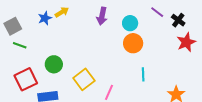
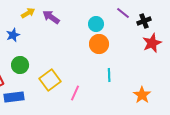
purple arrow: (102, 16) -> (51, 17), moved, turned 114
blue star: (45, 18) -> (13, 35), moved
black cross: (178, 20) -> (144, 21), turned 32

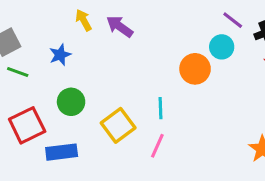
yellow arrow: (28, 13) -> (84, 20), turned -88
cyan circle: (96, 24) -> (222, 47), moved
cyan line: (109, 75) -> (160, 108), moved

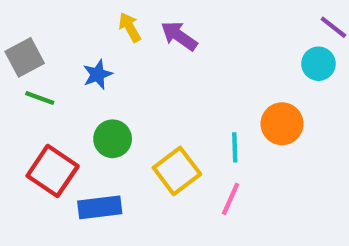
orange circle: (195, 69) -> (282, 124), moved
red square: (27, 125) -> (53, 171), turned -30

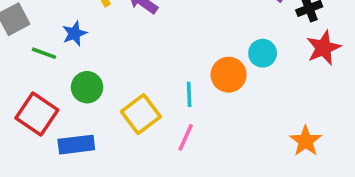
cyan circle: (318, 64) -> (263, 53), moved
green line: (40, 98) -> (44, 53), moved

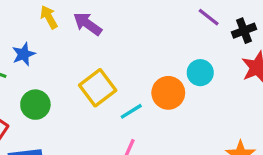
cyan line: (189, 94) -> (131, 111), turned 60
yellow square: (141, 114) -> (98, 88), moved

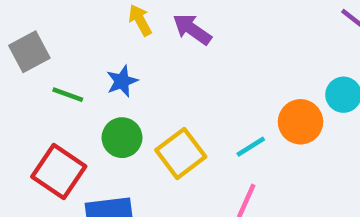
blue star: (24, 54) -> (122, 81), moved
yellow square: (98, 88) -> (181, 153), moved

